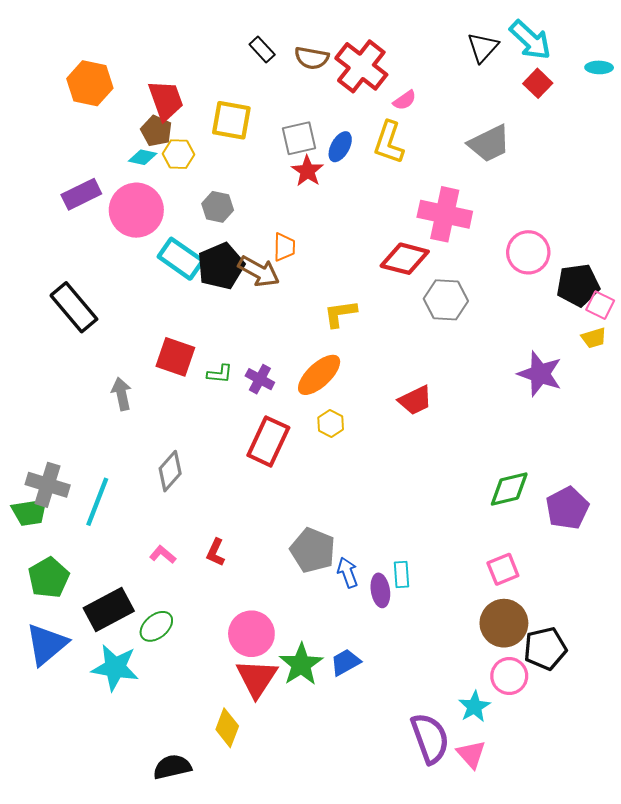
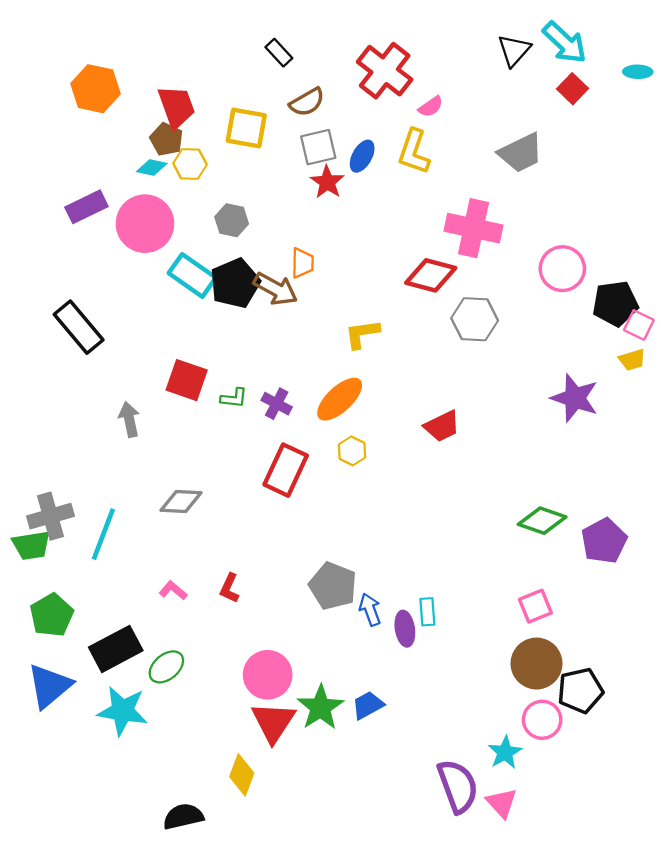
brown semicircle: (312, 58) -> (307, 102), moved, turned -40
gray diamond: (170, 471) -> (181, 502), turned 51
gray cross: (48, 485) -> (50, 516), turned -33
green diamond: (509, 489) -> (542, 521), turned 33

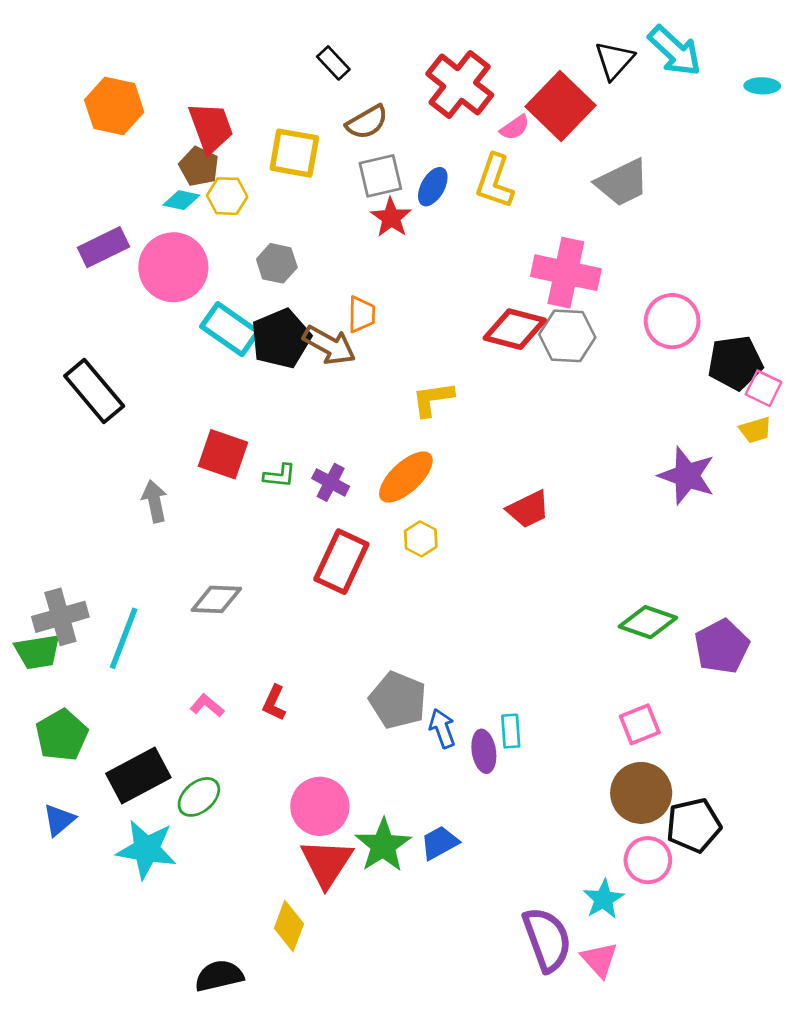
red square: (572, 89) -> (560, 106), moved, size x1.8
gray hexagon: (475, 319) -> (567, 336), moved
blue triangle: (49, 686) -> (59, 820), size x0.6

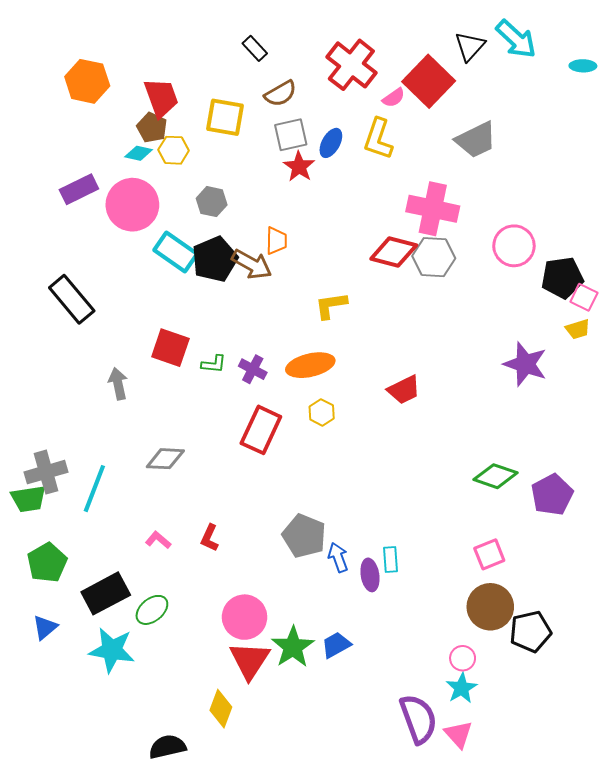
orange ellipse: (406, 477) -> (310, 365), turned 30
pink circle: (648, 860) -> (463, 658), moved, size x0.7

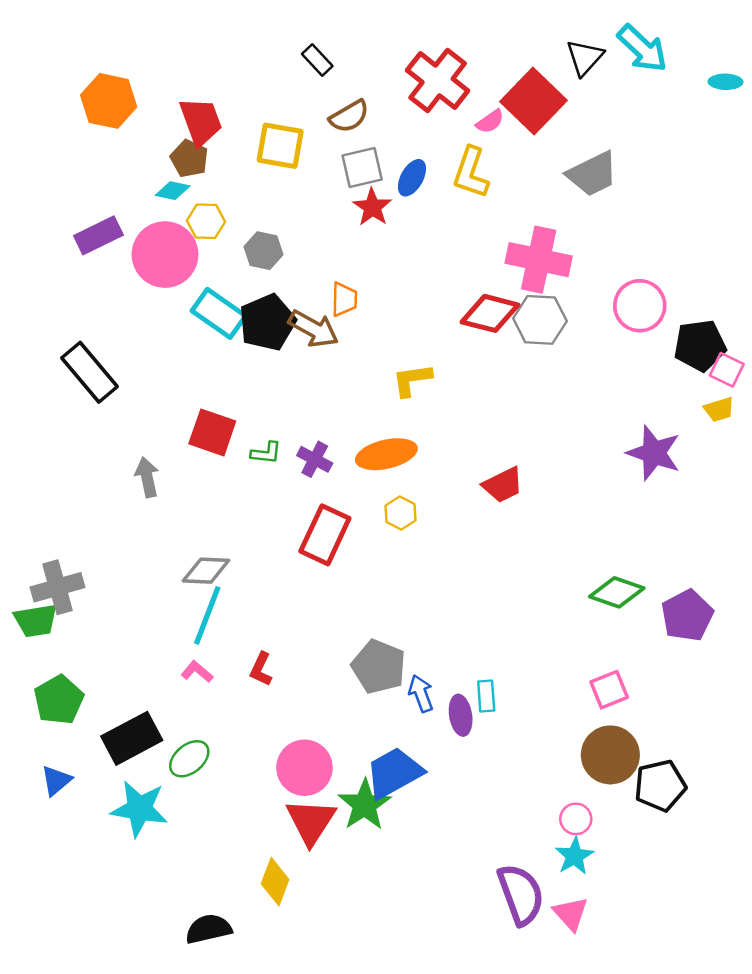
yellow hexagon: (174, 150) -> (206, 221), moved
cyan line: (94, 489) -> (207, 615), moved
blue trapezoid: (336, 645) -> (394, 773), moved, size x1.6

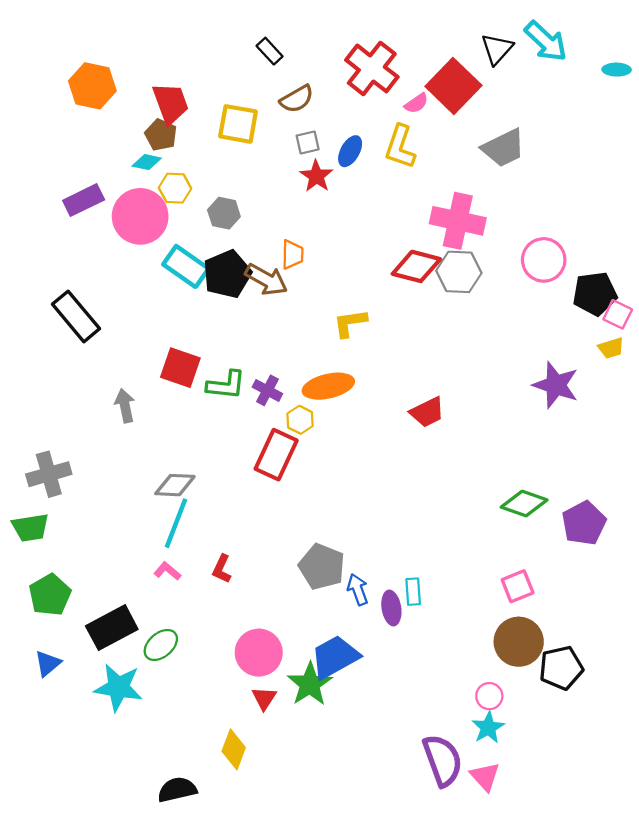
gray square: (362, 168) -> (308, 142), size x0.7
green L-shape: (266, 453) -> (226, 385), size x1.5
yellow hexagon: (400, 513) -> (300, 420), moved
gray cross: (57, 587) -> (49, 474), moved
red triangle: (311, 821) -> (264, 698), size x0.6

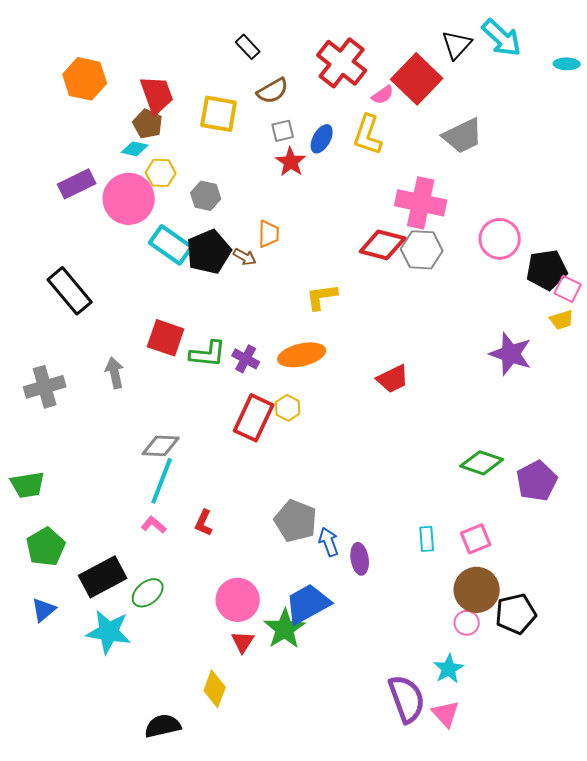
brown arrow: (266, 280) -> (245, 257), size x0.6
yellow hexagon: (300, 420) -> (288, 408), moved
gray cross: (49, 474) -> (45, 387), moved
cyan rectangle: (413, 592) -> (427, 539), moved
pink circle: (489, 696) -> (467, 623), moved

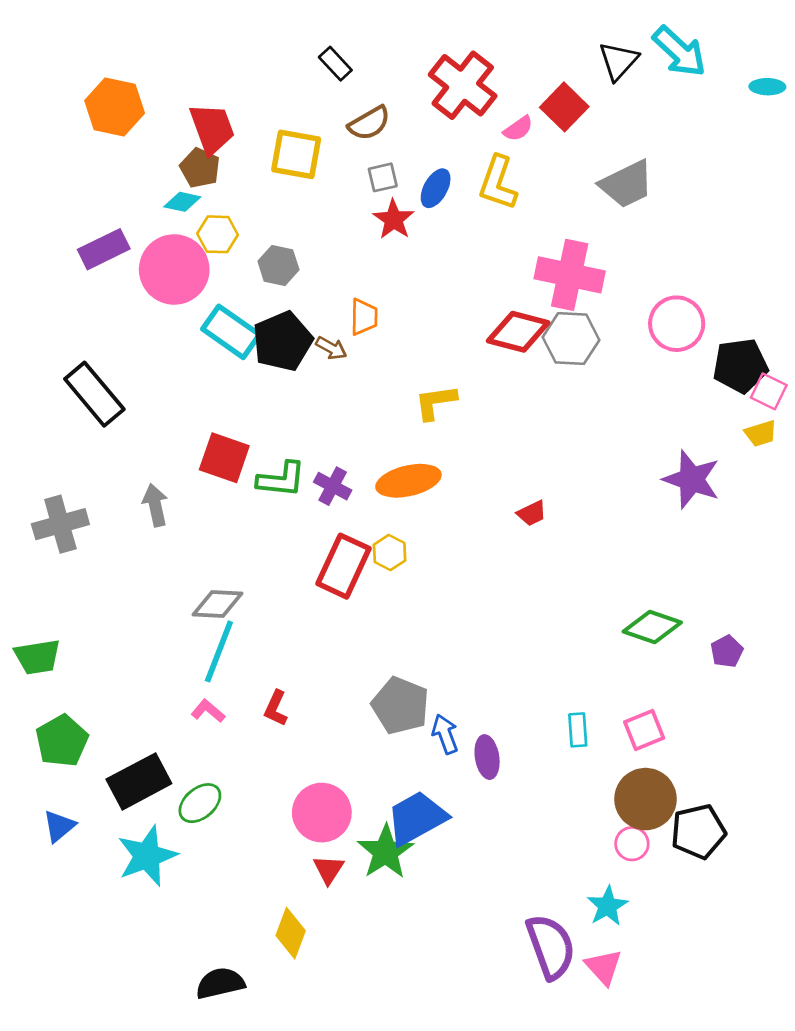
red square: (417, 79) -> (564, 107), size x0.7
red trapezoid: (393, 379) -> (532, 513), size x0.7
purple pentagon: (537, 481) -> (727, 651), size x0.6
cyan star: (109, 632) -> (147, 856), turned -30

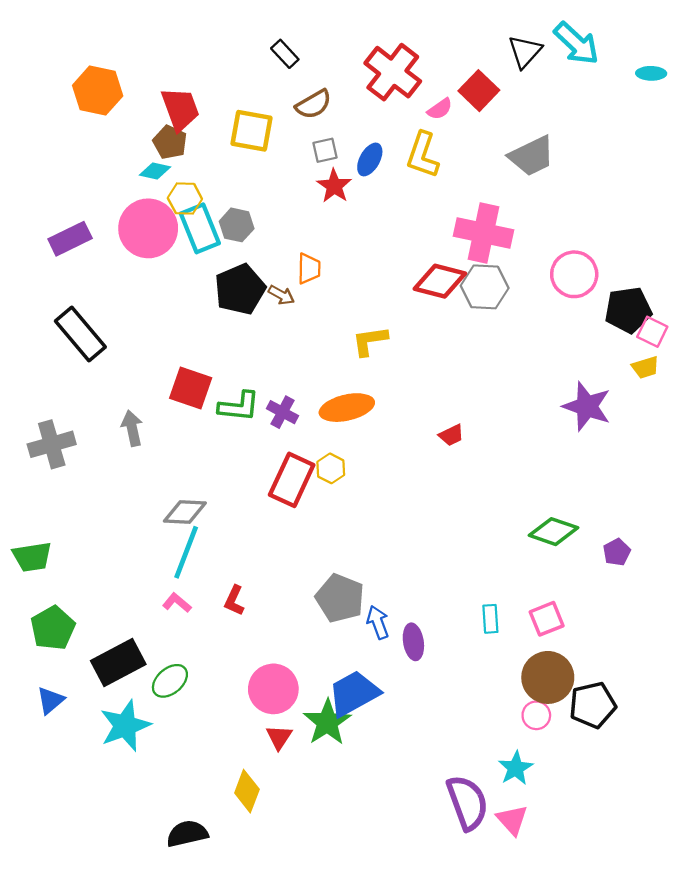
purple rectangle: (104, 249) -> (70, 239), moved
cyan rectangle: (231, 332) -> (200, 228), moved, turned 33

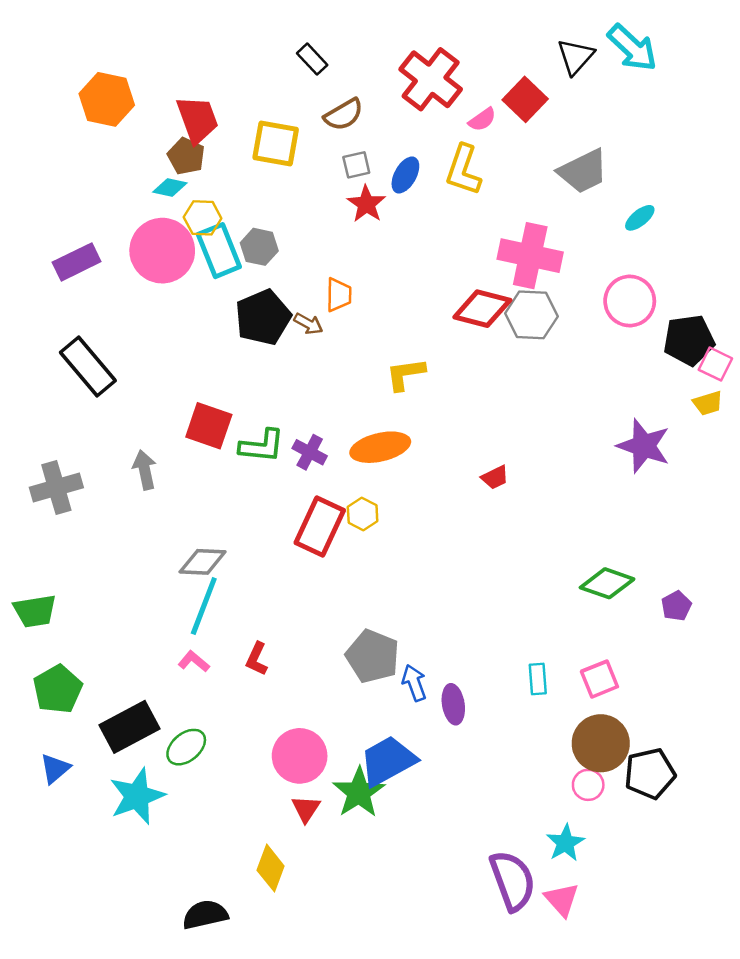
cyan ellipse: (651, 73) -> (640, 218), moved, turned -40

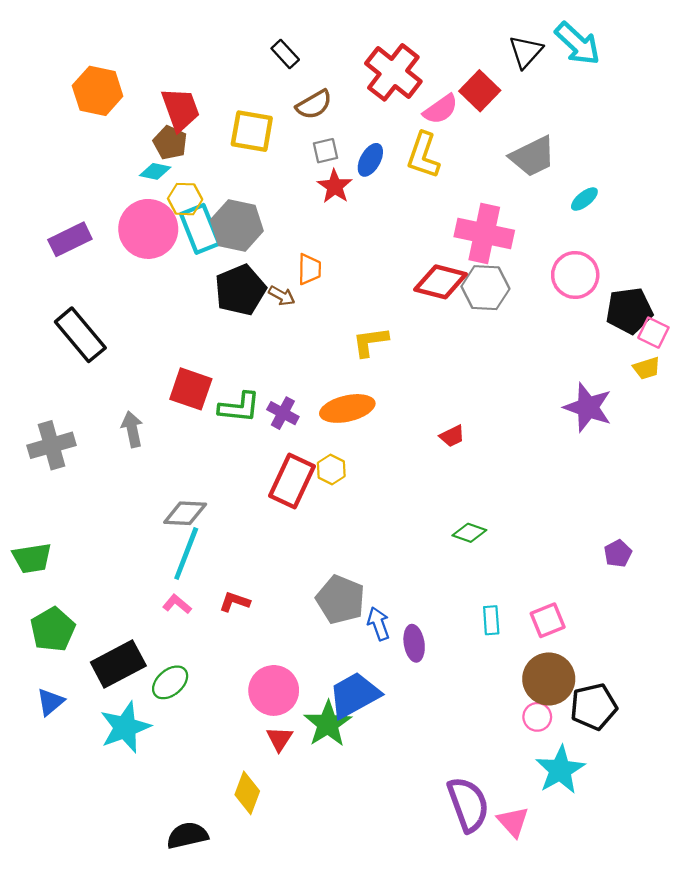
pink semicircle: (482, 120) -> (441, 109), size x1.4
gray hexagon: (259, 247) -> (237, 225), size x1.5
green diamond: (607, 583) -> (469, 533), moved, size x0.7
red L-shape: (257, 659) -> (235, 602), turned 84
cyan star: (565, 843) -> (560, 770), moved, size x1.4

